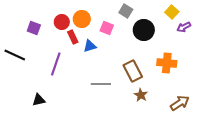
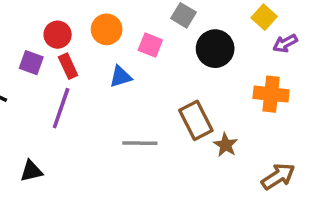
red circle: (62, 22) -> (58, 35), moved
purple square: (34, 28) -> (31, 63), moved
red rectangle: (73, 37) -> (68, 66), moved
orange cross: (167, 63) -> (271, 94), moved
brown star: (141, 95) -> (226, 145), moved

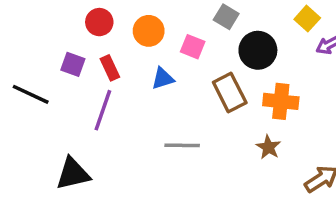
red circle: (58, 35) -> (99, 22), moved
orange cross: (271, 94) -> (281, 101), moved
brown rectangle: (196, 120) -> (230, 93), moved
black triangle: (31, 171) -> (73, 174), size x1.5

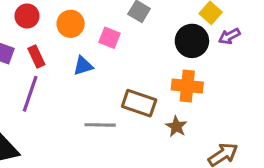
black circle: (258, 50) -> (192, 41), moved
brown rectangle: (230, 93) -> (139, 103), moved, turned -44

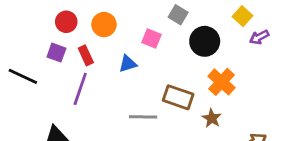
red circle: (27, 16) -> (66, 22), moved
orange circle: (71, 24) -> (104, 25), moved
black circle: (192, 41) -> (205, 41), moved
orange cross: (187, 86) -> (221, 82), turned 36

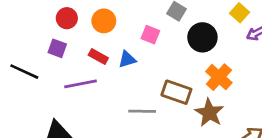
red rectangle: (86, 55) -> (98, 57), moved, turned -36
purple line: (80, 89) -> (81, 84), turned 60
brown star: (212, 118) -> (209, 113), size x1.5

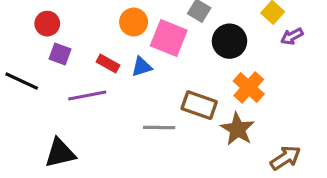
red circle: (67, 18) -> (47, 24), moved
orange circle: (104, 21) -> (134, 22), moved
pink square: (150, 35) -> (169, 38), size x1.6

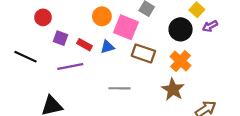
black circle: (230, 41) -> (181, 29), moved
purple square: (60, 54) -> (60, 38), moved
brown rectangle: (199, 105) -> (143, 53), moved

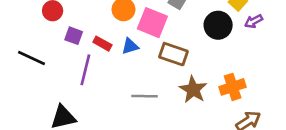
orange cross: (181, 61) -> (233, 87), moved, turned 30
purple line: (70, 67) -> (85, 70), turned -65
brown star: (173, 89) -> (193, 90), moved

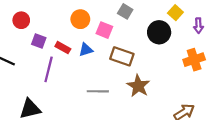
purple arrow: (254, 21) -> (198, 26), moved, turned -64
pink square: (152, 23) -> (104, 30), size x0.7
orange cross: (233, 87) -> (194, 60), moved

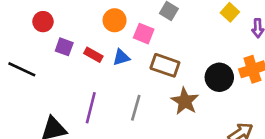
black circle: (159, 32) -> (219, 77), moved
purple line: (49, 69) -> (91, 108), moved
gray line: (98, 91) -> (136, 108), turned -75

